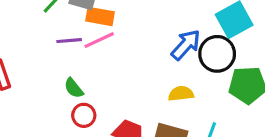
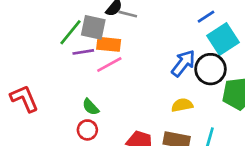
purple line: (69, 41) -> (83, 52), moved
red circle: (84, 115) -> (87, 130), moved

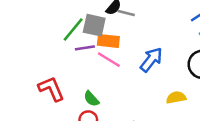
blue arrow: (183, 63) -> (151, 60), moved
pink line: (109, 65) -> (109, 60), turned 60
red L-shape: (24, 98) -> (51, 89), moved

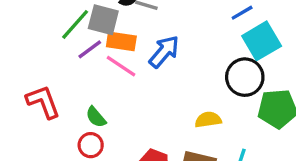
purple line: (85, 48) -> (90, 49), turned -30
blue arrow: (151, 60) -> (164, 52), moved

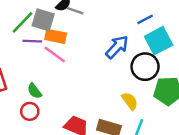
purple line: (90, 49) -> (32, 41), turned 36
blue arrow: (164, 52) -> (117, 47), moved
yellow semicircle: (208, 120) -> (130, 101), moved, turned 60

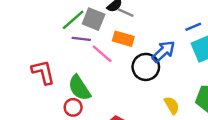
orange rectangle: (56, 36) -> (123, 39), moved
black circle: (145, 67) -> (146, 67), moved
green semicircle: (34, 91) -> (79, 88), size x1.6

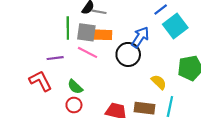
gray square: (94, 19) -> (86, 32), moved
green line: (73, 20) -> (68, 28), moved, turned -35
purple line: (81, 39) -> (55, 58), moved
green semicircle: (79, 88) -> (75, 87), size x0.7

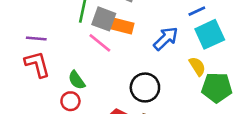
black circle: (128, 54) -> (145, 87), moved
purple line: (55, 58) -> (36, 39), moved
yellow semicircle: (159, 82) -> (197, 66), moved

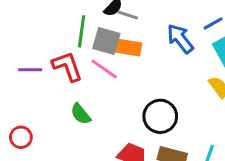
blue arrow: (166, 38) -> (180, 39), moved, turned -80
red L-shape: (37, 64) -> (67, 66), moved
red circle: (70, 101) -> (21, 137), moved

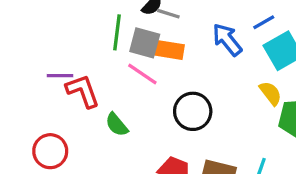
red L-shape: (67, 66) -> (83, 91), moved
black circle: (160, 116) -> (193, 111), moved
red circle: (21, 137) -> (50, 151), size x1.4

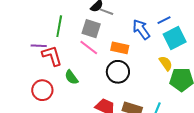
green line: (117, 32) -> (59, 26), moved
orange rectangle: (169, 50) -> (120, 48), moved
red circle: (50, 151) -> (42, 90), moved

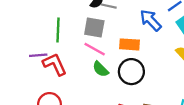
green semicircle: (71, 77) -> (101, 69), moved

